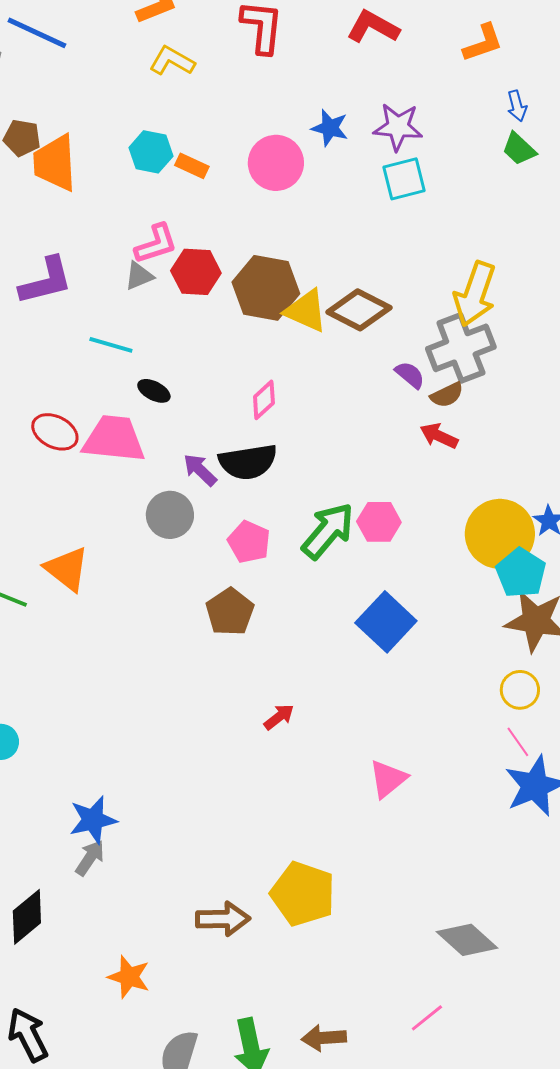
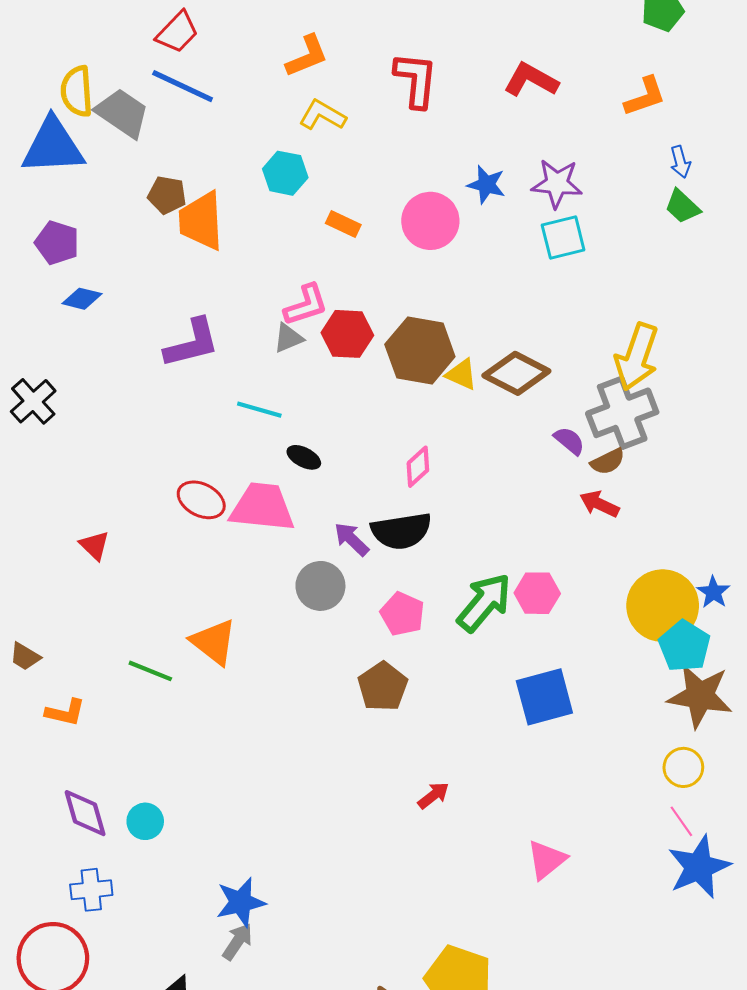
cyan hexagon: (151, 152) -> (285, 173), moved
yellow triangle: (306, 311) -> (461, 374), size x0.7
blue square: (386, 622) -> (544, 697), turned 32

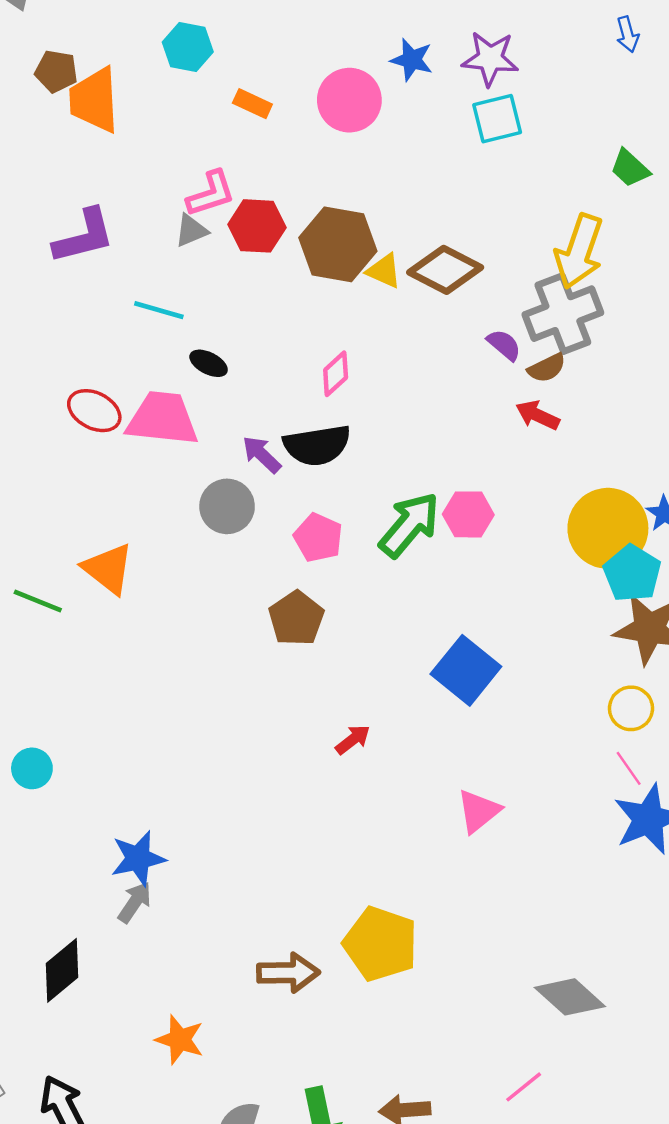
green trapezoid: (682, 206) -> (630, 168), moved
blue square: (544, 697) -> (466, 670), moved, turned -36

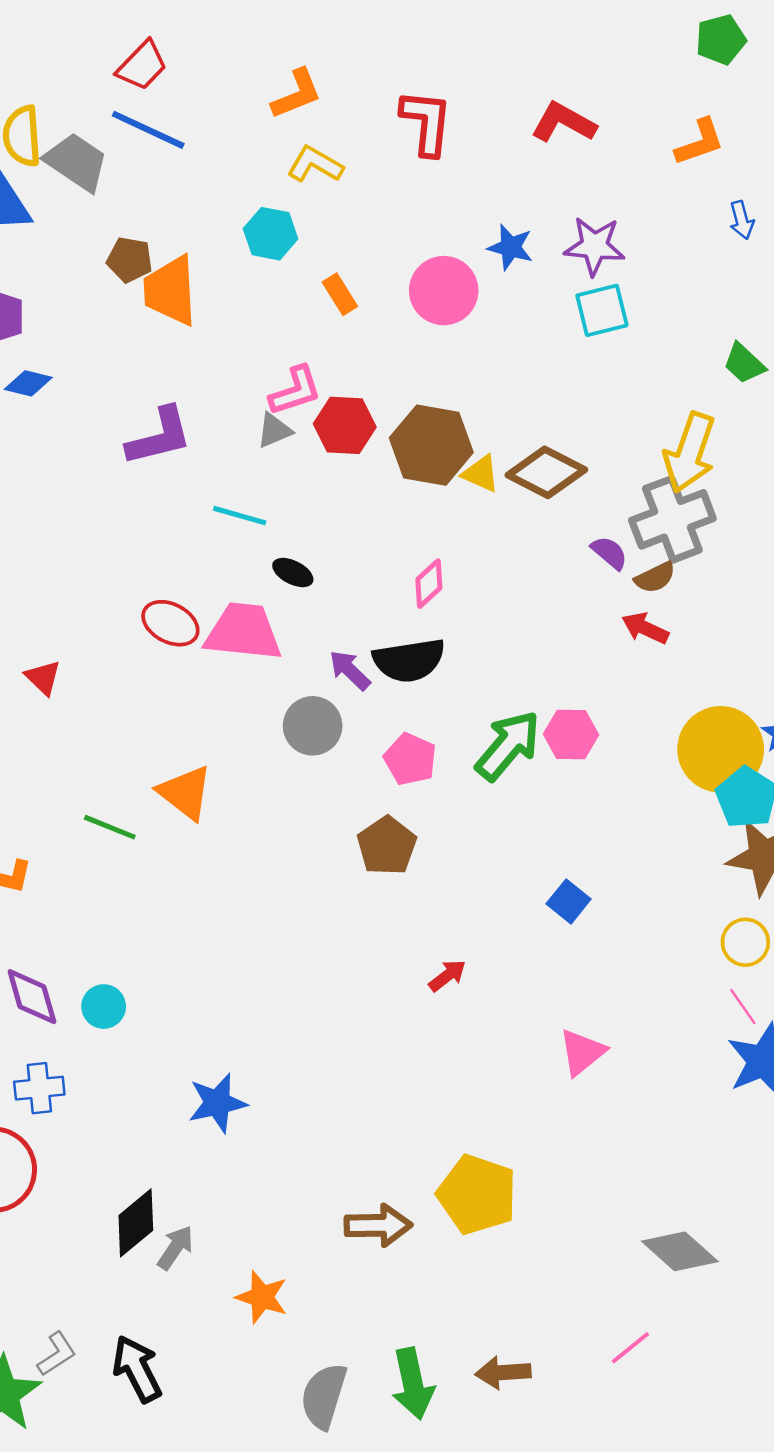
orange rectangle: (252, 104) -> (340, 294), turned 33
blue square: (466, 670) -> (569, 901), size x0.6
gray arrow: (135, 902) -> (175, 1248), moved

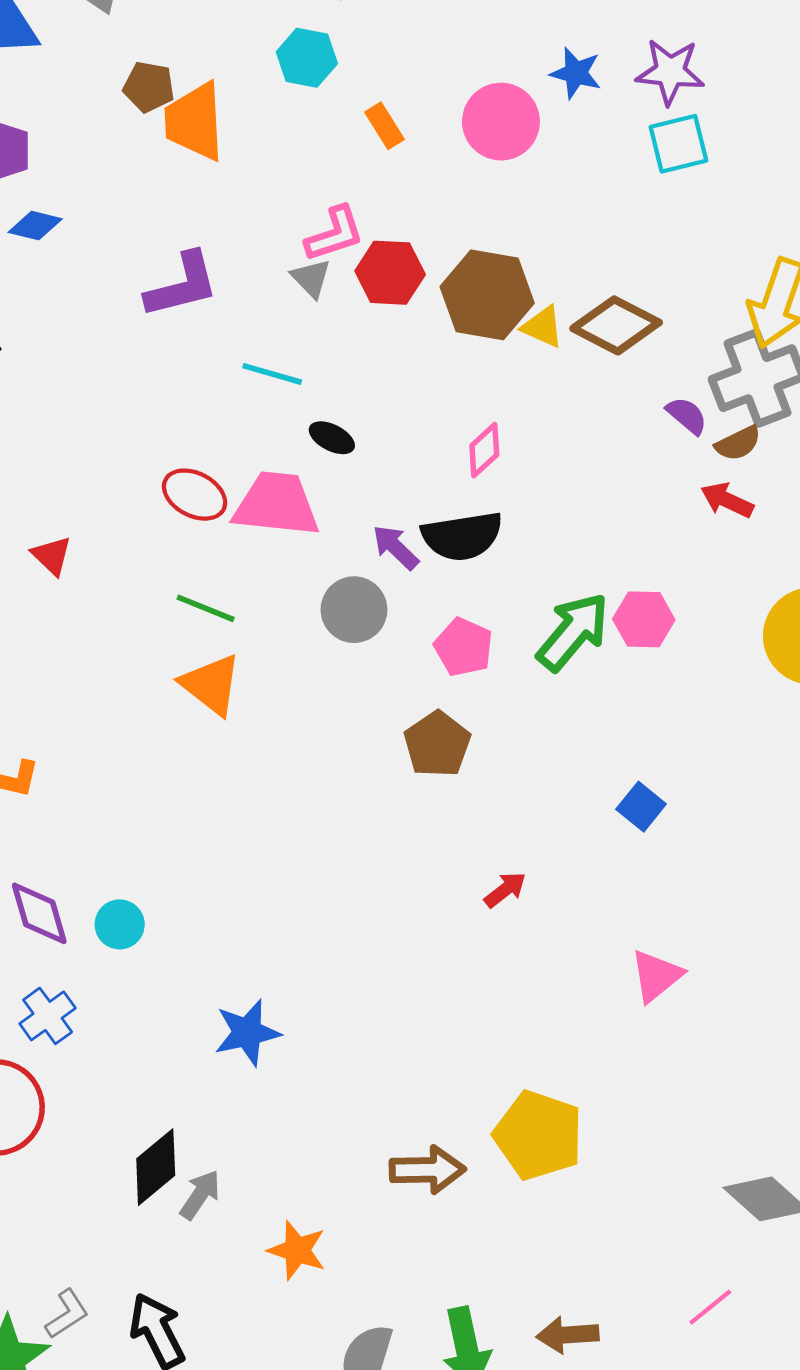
gray triangle: (274, 430) -> (311, 278), turned -51
green line: (110, 827) -> (206, 608), moved
blue cross: (39, 1088) -> (48, 1016), turned -30

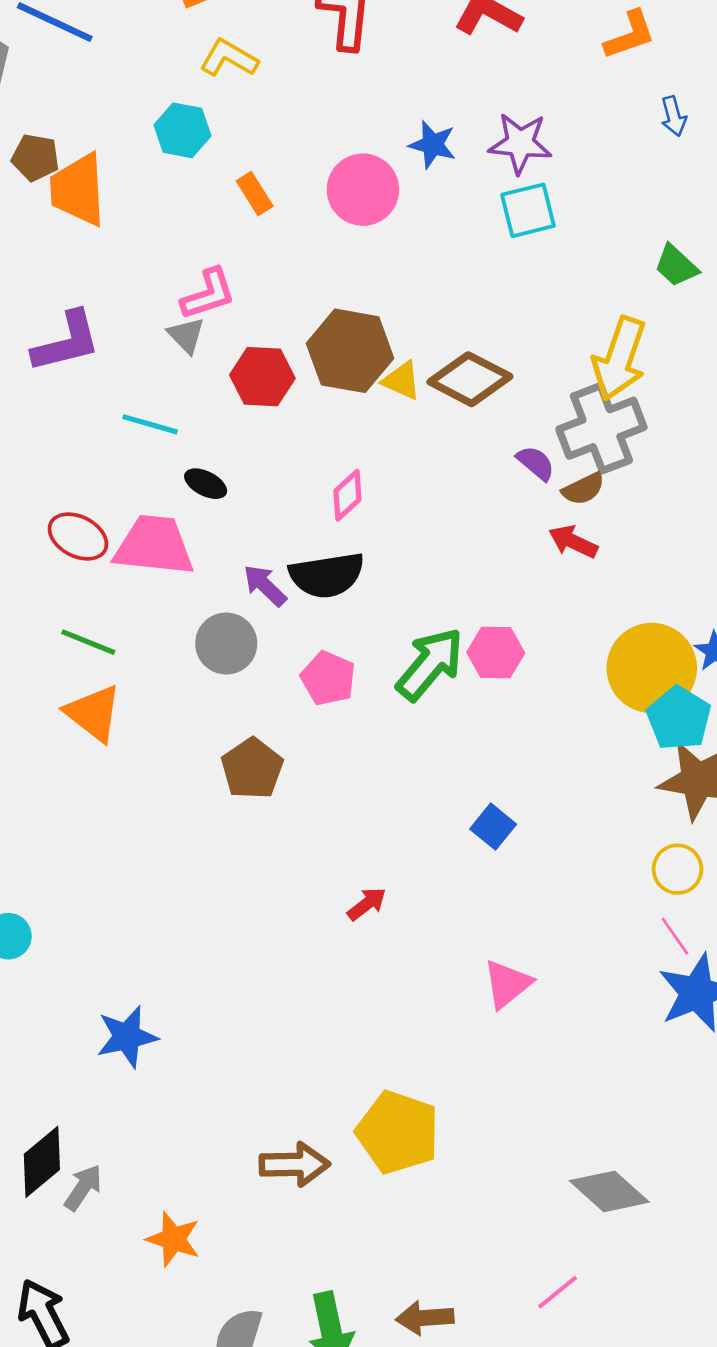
red hexagon: (390, 273) -> (262, 377), moved
brown pentagon: (437, 744) -> (252, 769), moved

